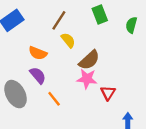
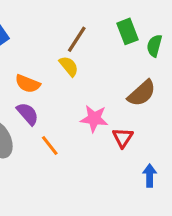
green rectangle: (100, 14) -> (127, 31), moved
brown line: (59, 20) -> (77, 39), moved
brown semicircle: (89, 60) -> (142, 93), moved

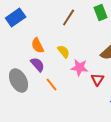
yellow semicircle: (69, 66) -> (64, 52), moved
orange semicircle: (28, 84) -> (38, 46), turned 42

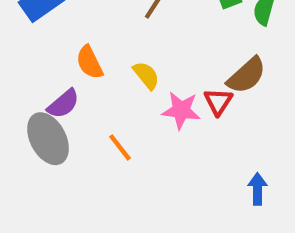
purple semicircle: (38, 64) -> (63, 104), moved, turned 91
red triangle: (98, 80) -> (218, 102), moved

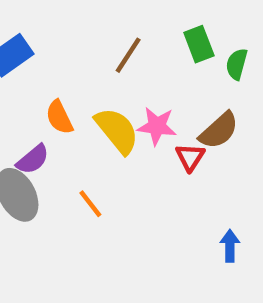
yellow semicircle: (146, 75) -> (117, 131), size x1.6
pink star: (181, 110) -> (157, 126), moved

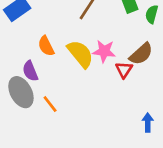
purple semicircle: (33, 159) -> (30, 71), turned 108
orange line: (90, 204) -> (50, 104), moved

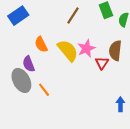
pink star: (104, 51) -> (86, 49), turned -30
brown semicircle: (141, 54) -> (115, 51), turned 138

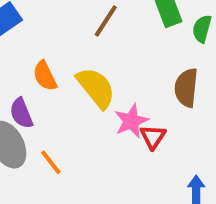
pink star: (86, 49) -> (131, 121), moved
red triangle: (102, 63) -> (153, 137), moved

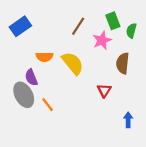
orange semicircle: (45, 76) -> (44, 57), turned -63
pink star: (131, 121) -> (102, 40), moved

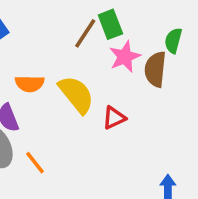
green rectangle: (113, 21) -> (110, 24), moved
brown semicircle: (123, 63) -> (155, 69), moved
red triangle: (104, 90) -> (114, 118), moved, turned 32

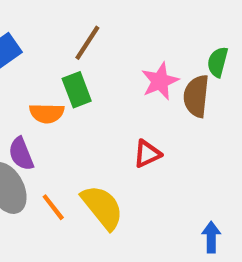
green rectangle: (110, 24) -> (77, 90), moved
brown line: (85, 33) -> (87, 43), moved
yellow semicircle: (76, 94) -> (102, 207), moved

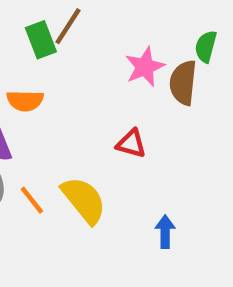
green rectangle: (77, 90) -> (41, 40), moved
red triangle: (147, 154) -> (131, 144), turned 40
blue arrow: (211, 237) -> (165, 232), moved

